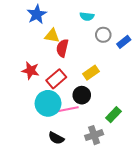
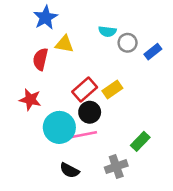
cyan semicircle: (87, 16) -> (107, 31), moved
red semicircle: (62, 48) -> (40, 59), moved
red star: (31, 71) -> (30, 100), moved
red rectangle: (56, 79) -> (85, 89), moved
black circle: (82, 95) -> (90, 112), moved

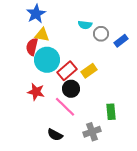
yellow triangle: (64, 44) -> (42, 35), moved
red star: (30, 100) -> (36, 92), moved
cyan circle: (59, 127) -> (47, 60), moved
pink line: (82, 135) -> (65, 107), turned 55
green rectangle: (140, 141) -> (111, 112), turned -49

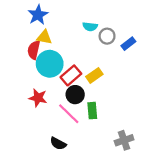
green rectangle: (111, 112) -> (92, 111), moved
gray cross: (92, 132) -> (124, 140), moved

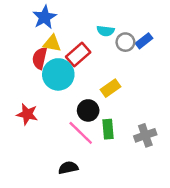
blue rectangle: (128, 44) -> (144, 41), moved
red rectangle: (71, 75) -> (78, 55), moved
red star: (38, 98) -> (27, 114), moved
gray cross: (124, 140) -> (145, 135), moved
black semicircle: (58, 143) -> (68, 168), turned 140

